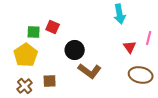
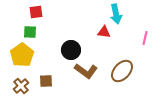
red square: (53, 27) -> (36, 12), moved, turned -32
red triangle: (130, 47) -> (104, 32), moved, turned -48
brown ellipse: (141, 75) -> (122, 71), moved, turned -60

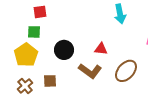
red triangle: (104, 32) -> (101, 49), moved
black circle: (71, 50) -> (64, 50), moved

